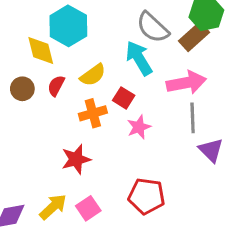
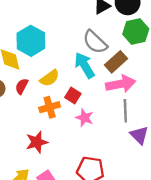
brown rectangle: (194, 37) -> (116, 62), moved
pink star: (139, 127) -> (85, 118), turned -30

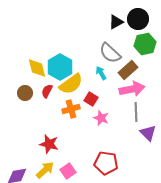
cyan hexagon: (31, 41) -> (60, 67), moved
cyan arrow: (85, 65) -> (101, 73), size x0.6
yellow semicircle: (50, 78) -> (71, 84), size x1.4
red star: (37, 142) -> (49, 144), moved, turned 30

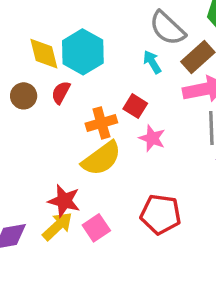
yellow semicircle: (71, 84) -> (101, 159), moved
red star: (49, 144) -> (64, 201), moved

